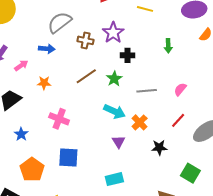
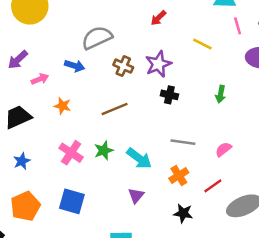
green star: (114, 79) -> (104, 150), moved
orange cross: (140, 122) -> (179, 175), moved

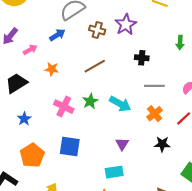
blue arrow: (75, 66) -> (57, 35), turned -42
black cross: (169, 95) -> (142, 58), moved
purple triangle: (136, 196) -> (122, 144), moved

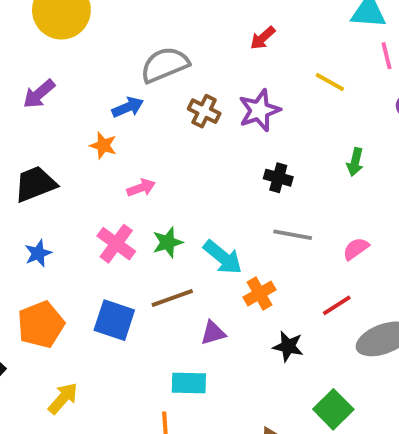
pink arrow: (30, 50) -> (141, 188), moved
brown line: (95, 66) -> (172, 298), moved
orange star: (52, 69) -> (103, 145), moved
orange cross: (155, 114) -> (259, 293), moved
purple triangle: (122, 144) -> (213, 333), turned 32

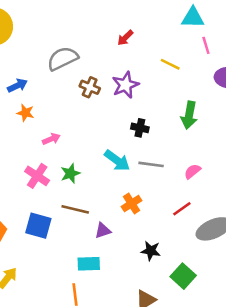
blue arrow: (128, 107) -> (17, 85), moved
green arrow: (355, 162) -> (189, 115), size x1.5
cyan arrow: (223, 257) -> (117, 160), moved
brown line: (172, 298) -> (75, 209), turned 36
black star: (288, 346) -> (151, 251), moved

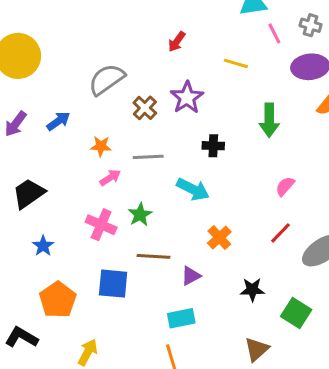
brown cross: (90, 87) -> (145, 108), turned 30
orange star: (25, 113) -> (101, 146), moved
gray line: (151, 164) -> (148, 157), moved

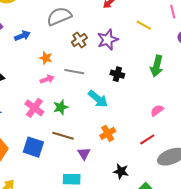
purple triangle: (191, 276) -> (84, 154), turned -48

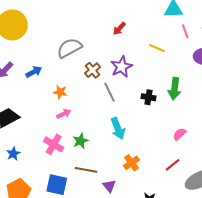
gray line: (74, 72) -> (110, 92), moved, turned 60
black cross: (117, 74) -> (149, 97), moved
cyan arrow: (98, 99) -> (118, 128), turned 35

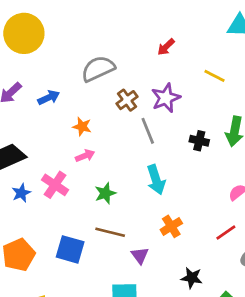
pink cross: (54, 144) -> (55, 185), moved
blue star: (13, 154) -> (21, 193), moved

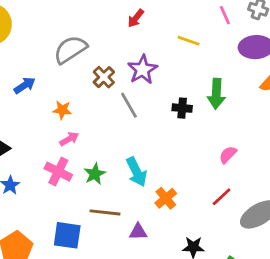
cyan arrow: (156, 180) -> (137, 172), moved
pink cross: (55, 185) -> (58, 172), moved
purple triangle: (140, 255) -> (138, 232), turned -48

